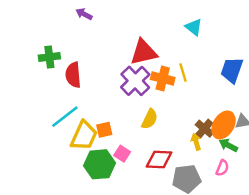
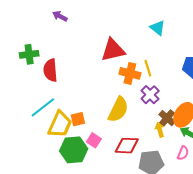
purple cross: (135, 81) -> (150, 95), moved, size x0.7
yellow semicircle: (150, 119) -> (118, 110), size x1.4

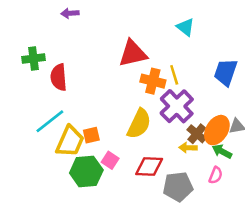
purple arrow: (60, 16) -> (70, 13), turned -32
purple cross: (150, 95) -> (177, 106), size x1.5
yellow arrow: (160, 130) -> (188, 148), turned -72

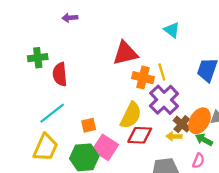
yellow trapezoid: (70, 141) -> (45, 147), moved
pink square: (110, 160) -> (105, 147), size x1.6
red diamond: (149, 166) -> (140, 135), moved

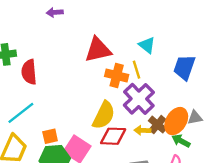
purple arrow: (70, 18) -> (55, 12), moved
cyan triangle: (172, 30) -> (147, 45), moved
orange square: (89, 125) -> (50, 136), moved
yellow arrow: (174, 136) -> (142, 130), moved

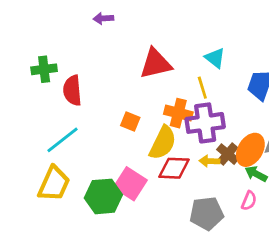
orange cross: (117, 75) -> (178, 113), moved
purple cross: (139, 99) -> (205, 123), turned 36
orange square: (50, 136) -> (130, 122), moved, turned 35

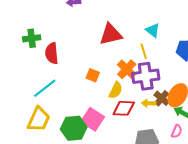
orange cross: (178, 113) -> (127, 69), turned 30
yellow semicircle: (163, 143) -> (116, 90), size x0.7

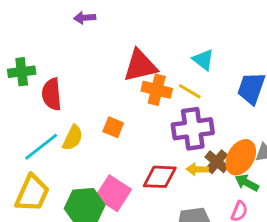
yellow line: (144, 51) -> (190, 91), turned -42
orange cross: (127, 69) -> (157, 90), moved, turned -30
yellow semicircle: (116, 90) -> (73, 138), moved

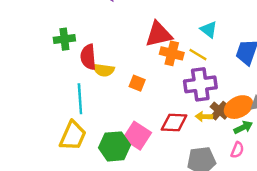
yellow semicircle: (73, 138) -> (104, 70), moved, turned 72
cyan line: (41, 147) -> (80, 99), turned -56
orange ellipse: (241, 157) -> (238, 107), turned 32
green arrow: (247, 183) -> (243, 127), turned 126

